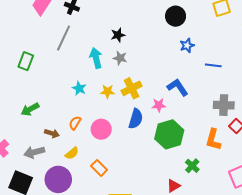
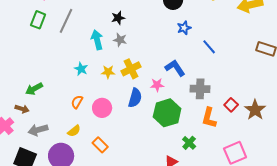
green rectangle: (26, 61) -> (38, 20), moved
blue line: (213, 65) -> (209, 47), turned 42
gray cross: (224, 105) -> (200, 89), moved
brown arrow: (52, 133) -> (22, 109), moved

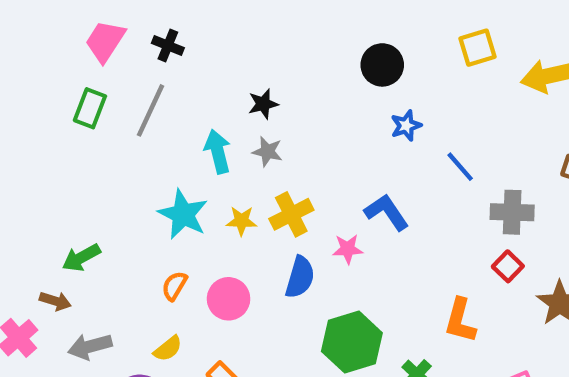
cyan star: (81, 69) -> (183, 214), size x1.6
gray cross: (200, 89) -> (512, 212), moved
red square: (231, 105) -> (508, 266), moved
green hexagon: (167, 113) -> (352, 342), moved

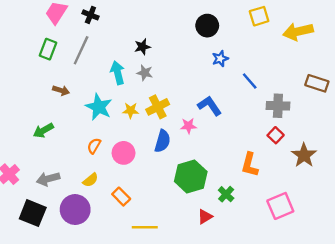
brown arrow: (55, 301) -> (61, 90), moved

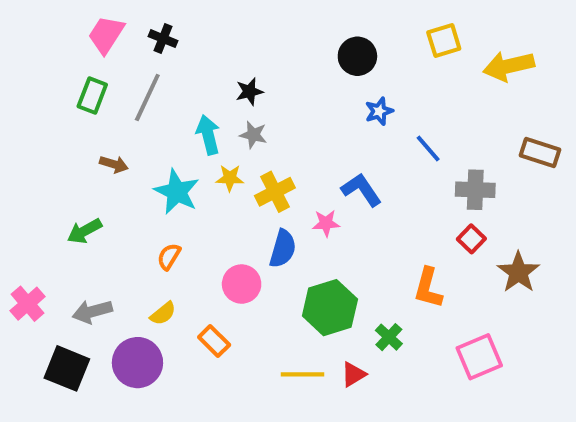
yellow star: (131, 110) -> (230, 178), moved
pink circle: (124, 153) -> (242, 284), moved
yellow line: (145, 227) -> (302, 374), moved

